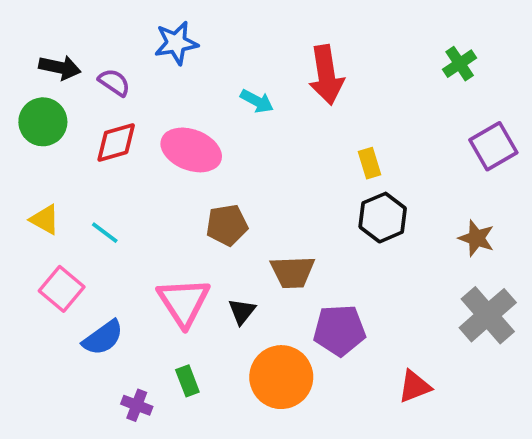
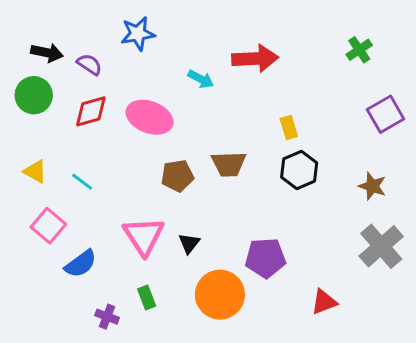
red arrow: (326, 75) -> (255, 59), turned -84
brown trapezoid: (293, 272) -> (229, 164), moved

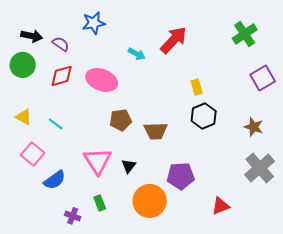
green cross: (359, 50) -> (245, 34), size x1.4
red arrow: (255, 59) -> (174, 40), turned -44
brown trapezoid: (229, 164) -> (156, 131), moved

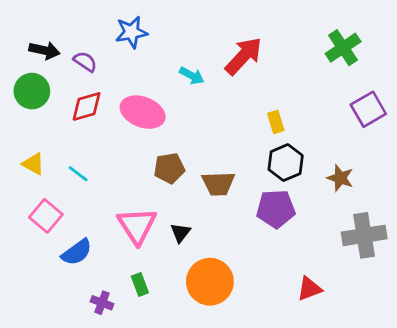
brown star: (254, 127) -> (340, 178), moved
gray cross: (260, 168) -> (364, 235), turned 32
purple pentagon: (181, 176) -> (276, 209), moved

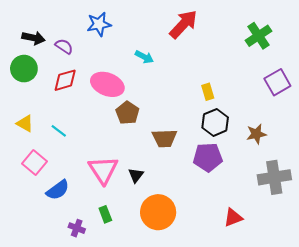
red arrow: (244, 56) -> (183, 24), moved
brown pentagon: (169, 168) -> (127, 113), moved, turned -30
brown star: (340, 178) -> (256, 134), turned -30

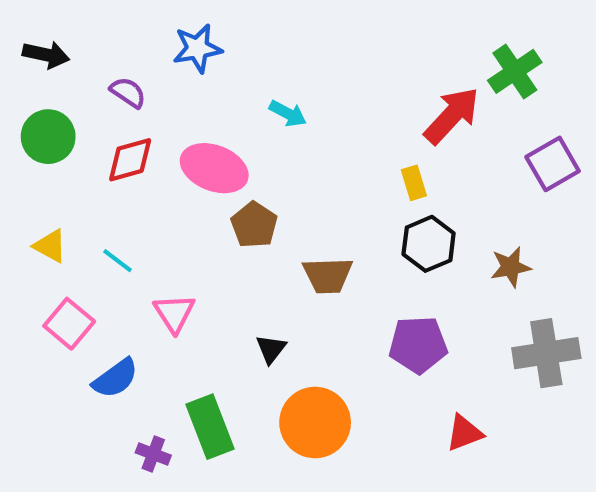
red arrow: (183, 24) -> (452, 116), moved
black arrow: (33, 38) -> (46, 55), moved
purple pentagon: (208, 157) -> (418, 345), moved
pink triangle: (103, 170) -> (174, 313), moved, size x0.7
green rectangle: (105, 214) -> (210, 427), size x1.8

